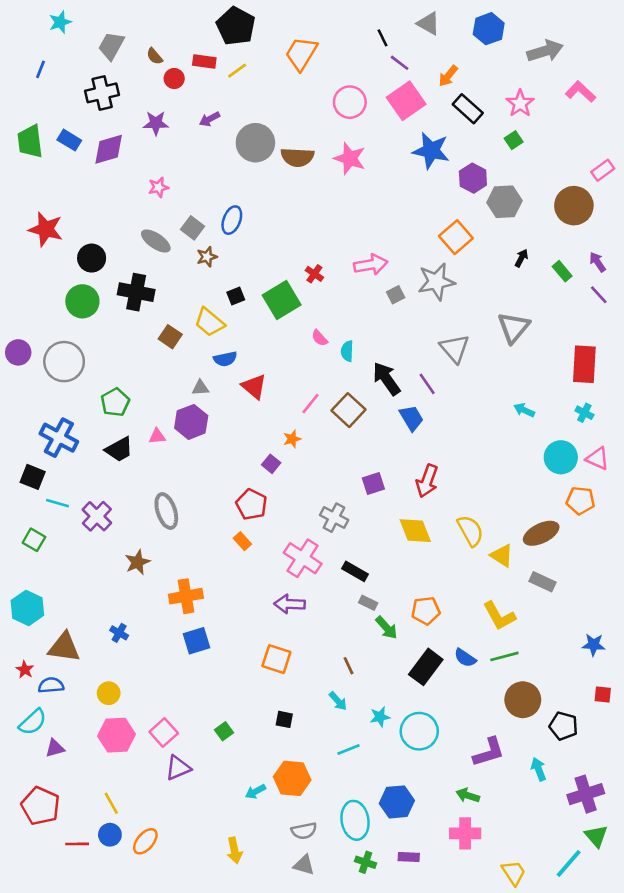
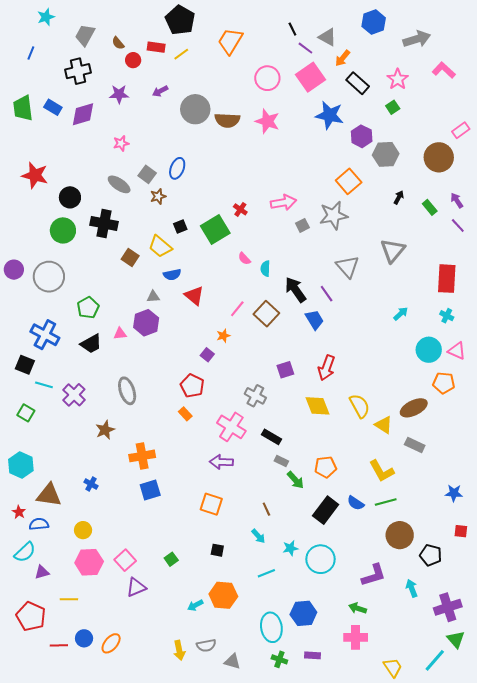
gray triangle: (428, 23) -> (328, 37), moved
cyan arrow: (524, 410) -> (401, 314), turned 112
yellow line: (111, 803) -> (69, 599), moved, turned -60
gray semicircle: (304, 831) -> (206, 645), moved

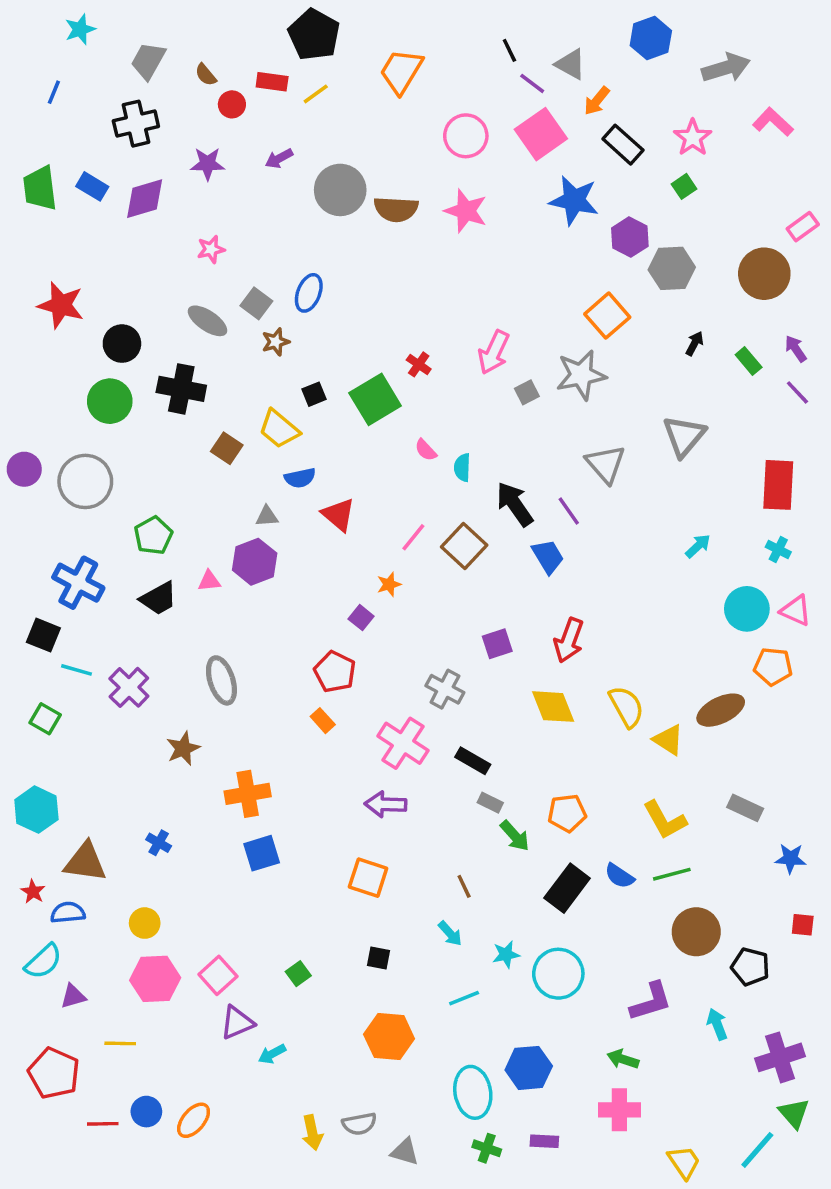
pink arrow: (283, 202) -> (494, 352), turned 125
gray rectangle: (415, 445) -> (745, 808), moved
cyan arrow: (195, 605) -> (272, 1054), moved

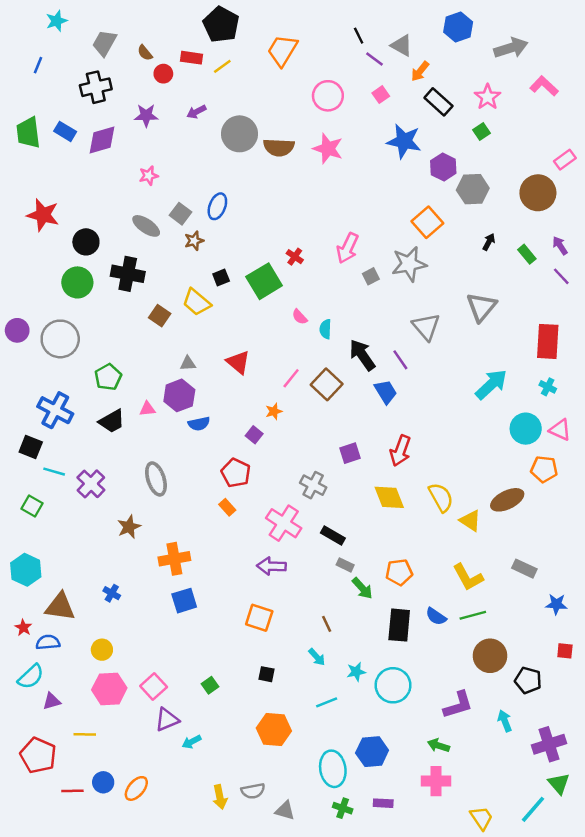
pink square: (541, 134) -> (381, 95), size x0.5
blue semicircle: (300, 478) -> (199, 424), moved
cyan arrow: (698, 546) -> (491, 384), size x1.8
black rectangle: (567, 888) -> (399, 625), turned -32

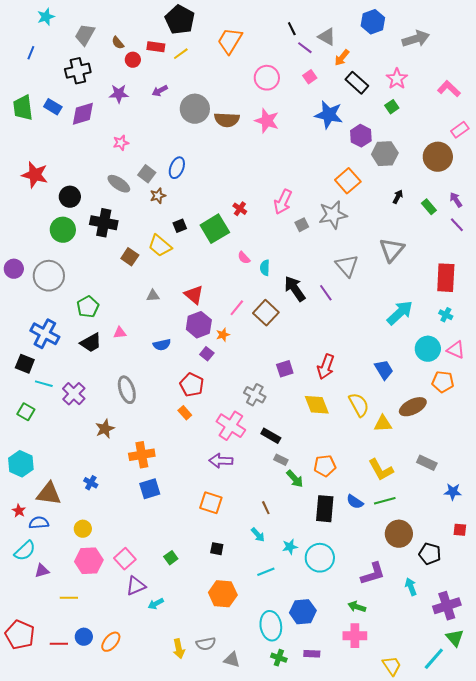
pink L-shape: (544, 86) -> (449, 89), moved
blue trapezoid: (386, 392) -> (384, 370), moved
purple hexagon: (179, 395) -> (199, 325), moved
yellow triangle: (470, 521) -> (383, 424), turned -36
red pentagon: (38, 755) -> (20, 635), moved

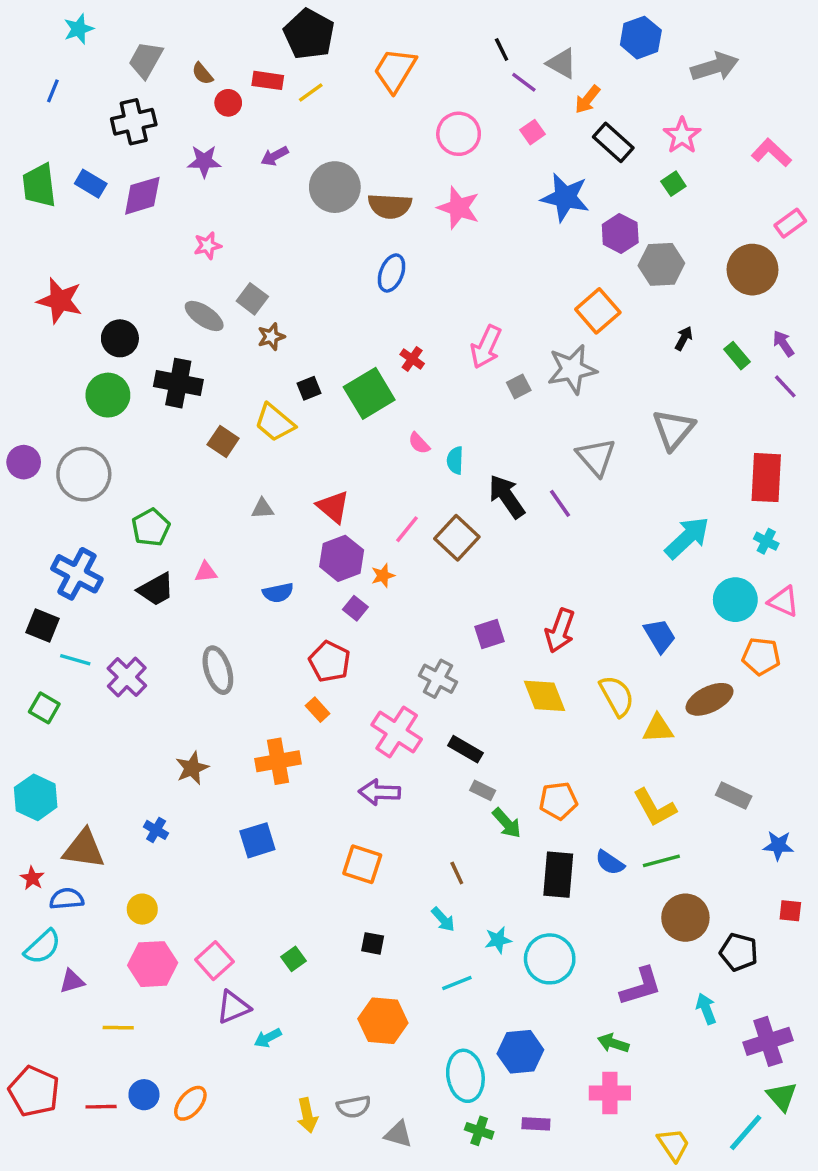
blue ellipse: (177, 168) -> (392, 273), moved
brown star: (105, 429) -> (192, 768), moved
orange cross: (142, 455) -> (278, 761), moved

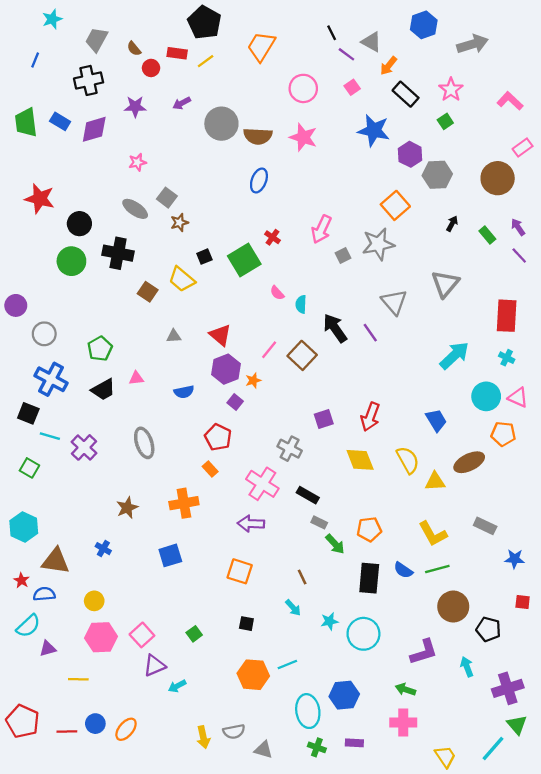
gray circle: (84, 474) -> (44, 334), moved, size x0.7
cyan line: (457, 983) -> (287, 664), moved

